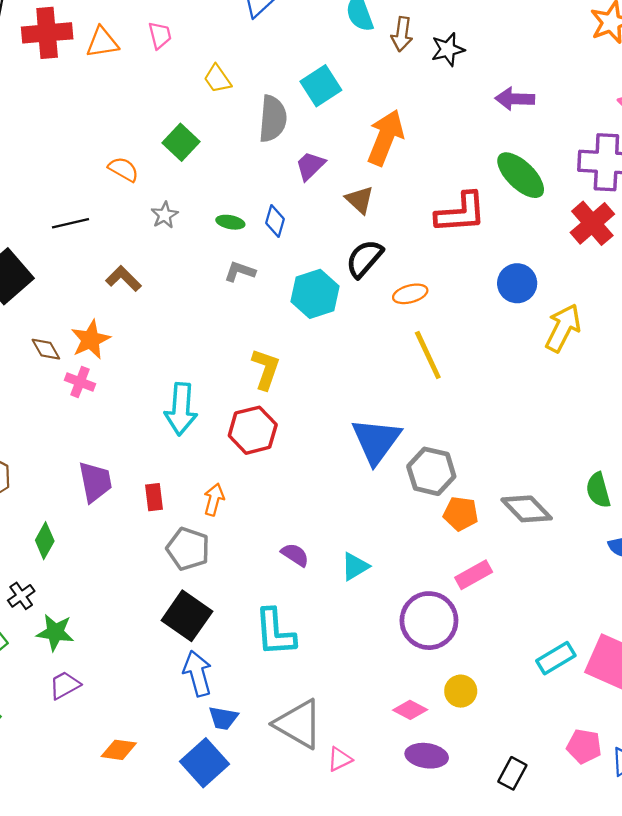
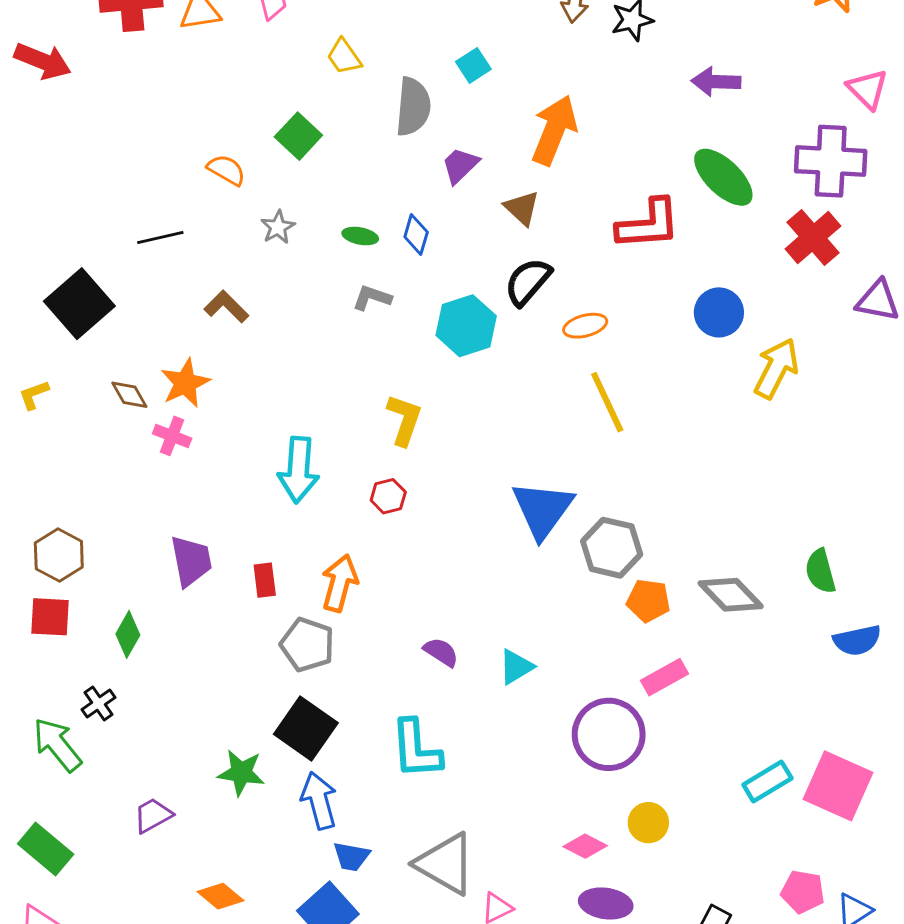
cyan square: (321, 86) -> (473, 65), size x0.7
red hexagon: (253, 430) -> (388, 496), size x0.6
orange arrow: (214, 500) -> (340, 583), size x1.4
green star: (55, 632) -> (241, 773), moved
orange diamond: (119, 750) -> (221, 896), turned 32

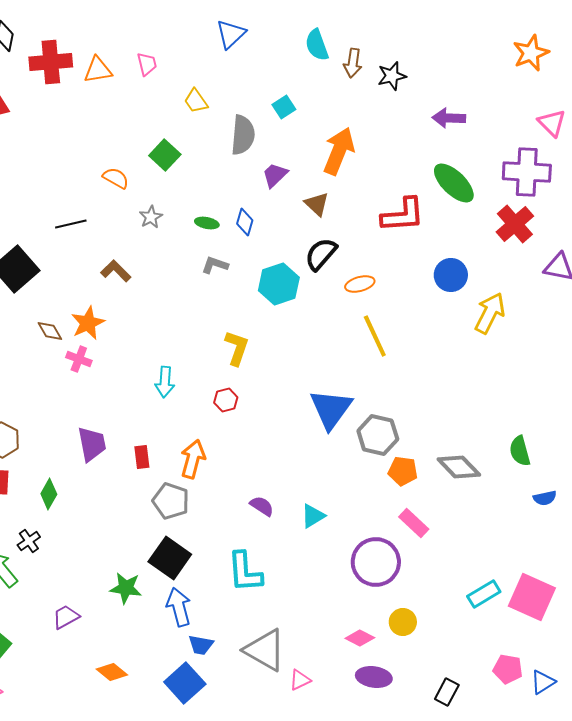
cyan arrow: (298, 470) -> (165, 382), size x0.7
blue semicircle: (857, 640) -> (545, 498), size x0.7
pink rectangle: (665, 677) -> (414, 523), turned 72

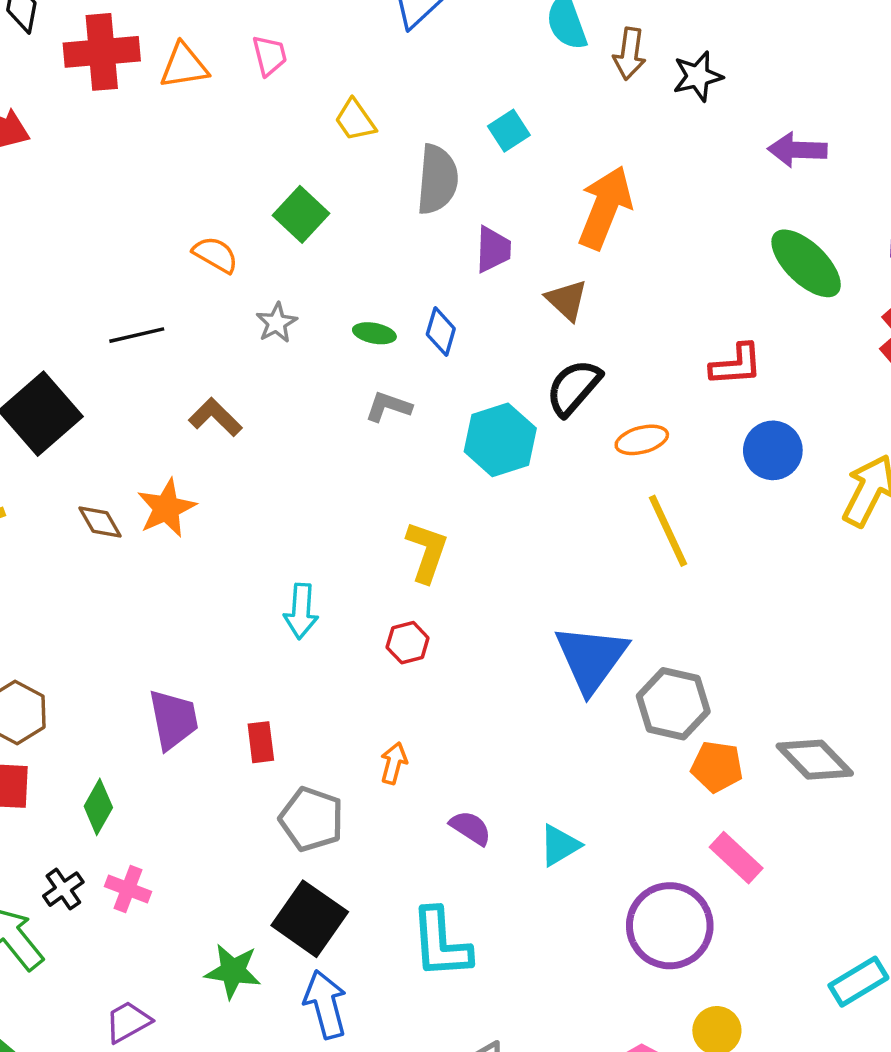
purple trapezoid: (275, 175) -> (493, 249), turned 136
red L-shape: (403, 215) -> (736, 365), moved, size x0.7
blue circle: (451, 275) -> (773, 450), moved
pink cross: (79, 359) -> (128, 889), moved
orange arrow: (193, 459) -> (394, 763), moved, size x0.6

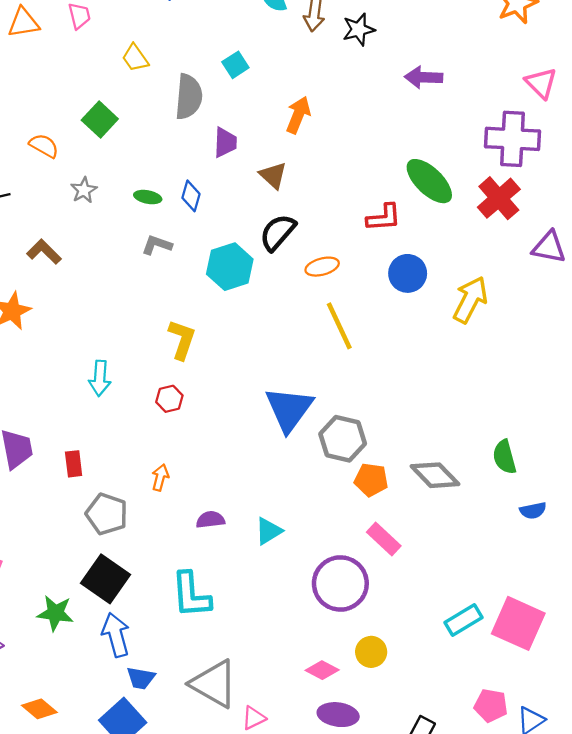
orange arrow: (605, 207) -> (298, 115), size x0.7
green ellipse: (806, 263) -> (429, 181), moved
purple semicircle: (471, 828) -> (210, 520), turned -40

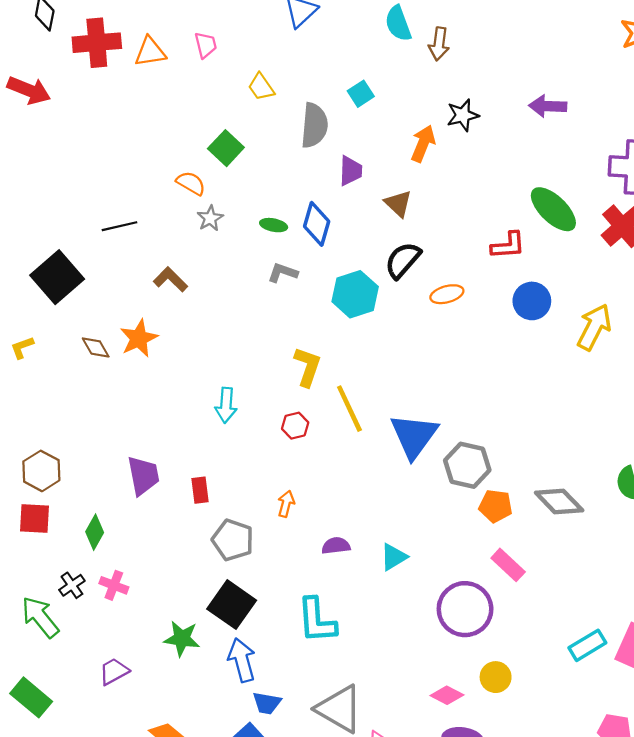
black star: (359, 29) -> (463, 115), moved
orange semicircle: (44, 146) -> (191, 183), moved
blue diamond: (191, 196) -> (317, 224), size x1.4
yellow line: (339, 326) -> (349, 409), moved

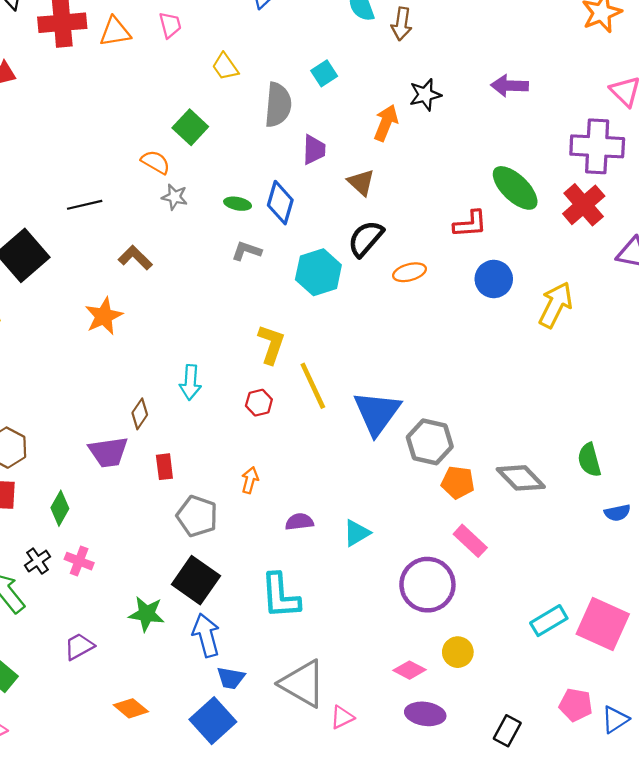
gray star: (210, 218) -> (175, 197), turned -30
brown diamond: (96, 347) -> (140, 414), moved, turned 64
purple trapezoid: (143, 475) -> (108, 452), turned 93

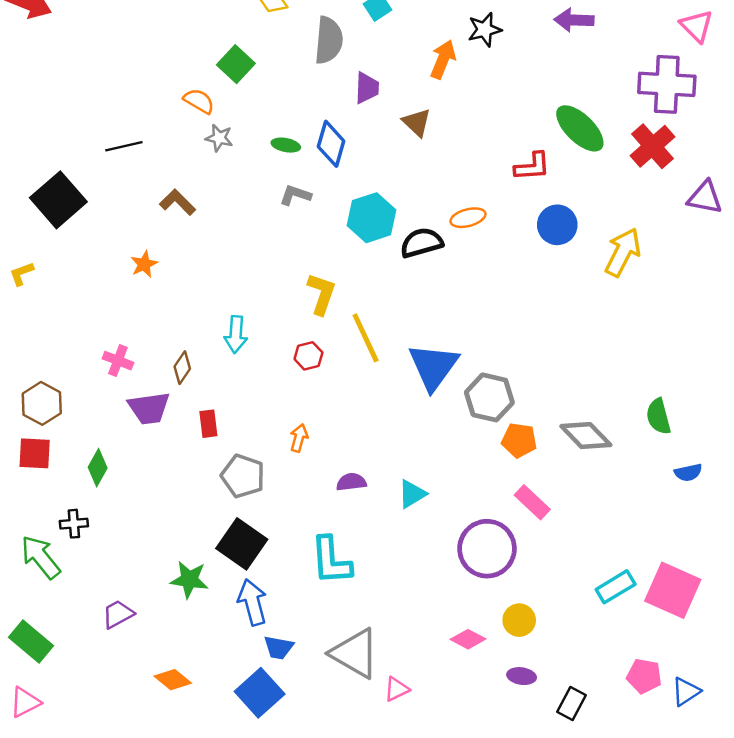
black semicircle: (366, 239) -> (422, 243), moved, turned 33
orange star: (104, 316) -> (144, 264), size x0.7
black cross: (38, 561) -> (74, 524), turned 30
pink cross: (79, 561) -> (118, 361), moved
purple ellipse: (425, 714) -> (522, 676), moved, size x0.7

